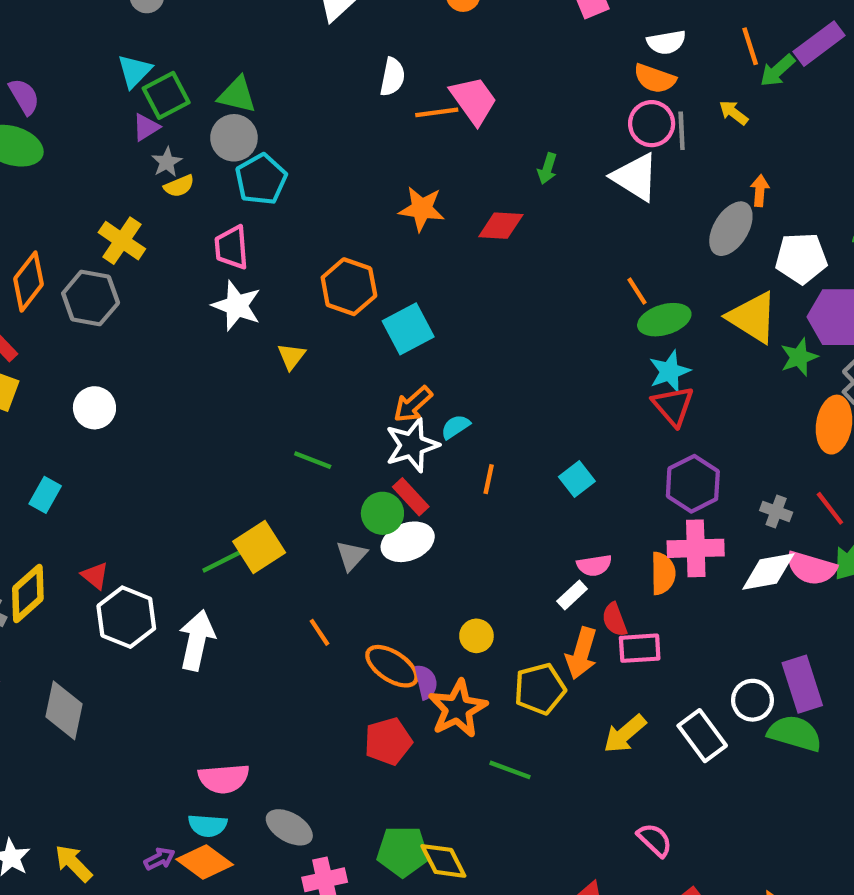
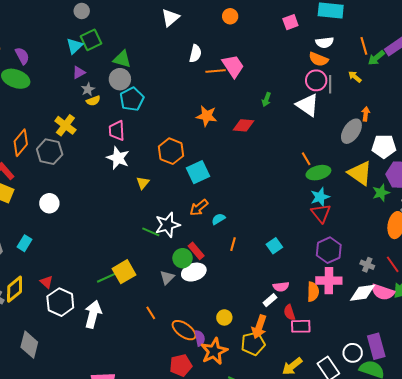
green square: (166, 95) -> (91, 40), moved
white star: (412, 445) -> (167, 225), moved
orange arrow: (581, 653) -> (259, 327), moved

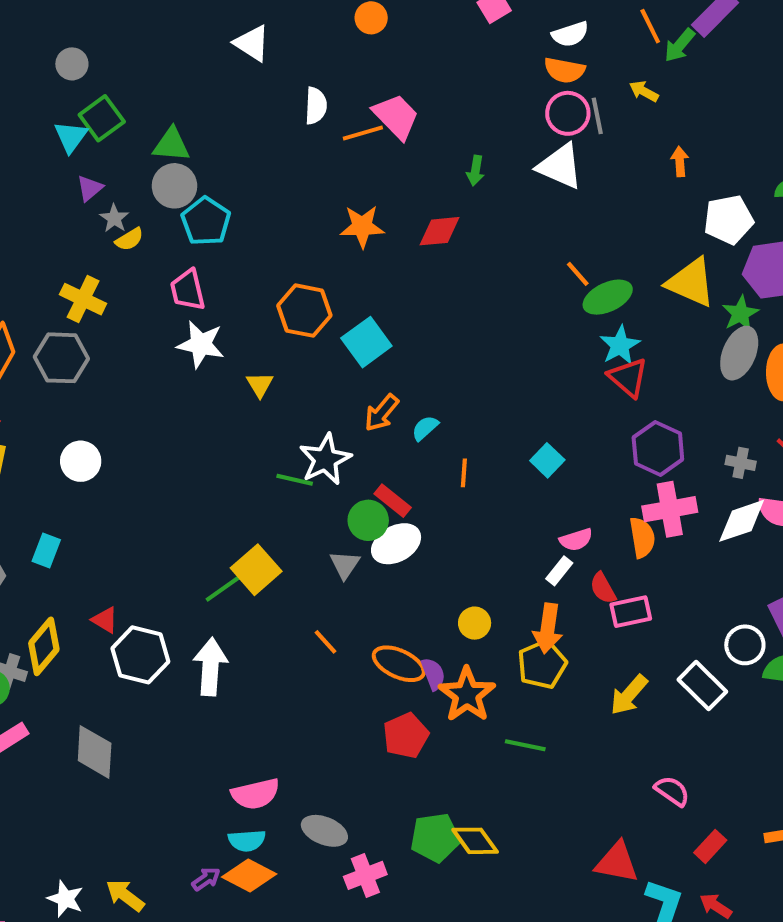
white triangle: (170, 18) -> (252, 43), turned -36
gray ellipse: (351, 131) -> (739, 353), moved

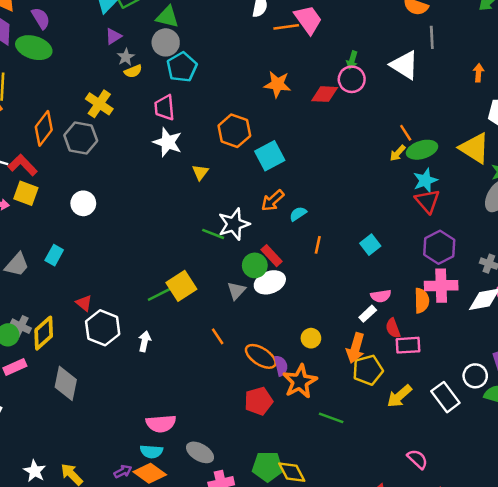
yellow arrow: (644, 91) -> (398, 153), moved, turned -84
pink circle: (568, 113) -> (352, 79), moved
yellow diamond: (44, 646) -> (44, 333), moved
yellow pentagon: (542, 664) -> (368, 370), moved
white arrow: (210, 667) -> (145, 341), size x0.6

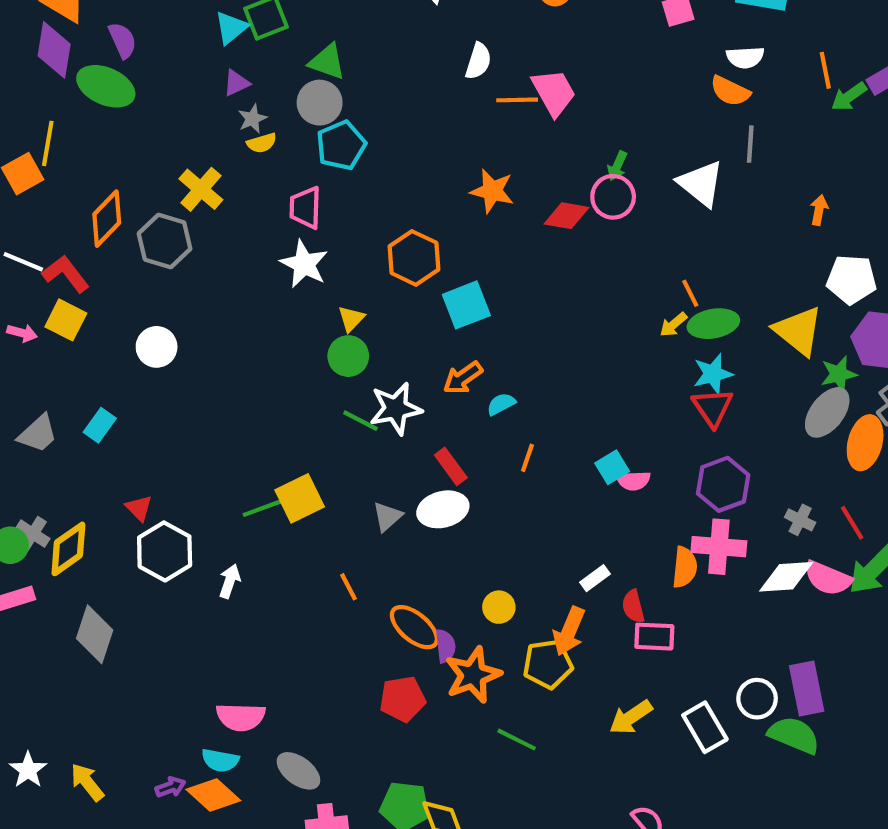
green circle: (255, 265) -> (348, 356), moved
pink semicircle: (381, 296) -> (633, 481), moved
yellow pentagon: (368, 370) -> (548, 664), moved

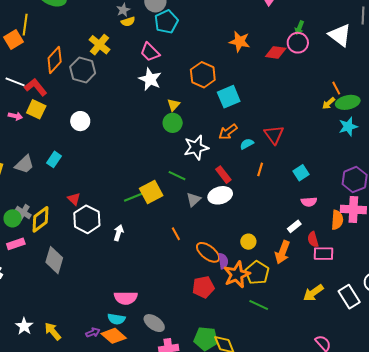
pink trapezoid: (305, 208) -> (150, 52), turned -45
red triangle: (713, 407) -> (274, 135), moved
green line: (360, 421) -> (177, 176), moved
pink semicircle: (633, 481) -> (309, 202), moved
yellow pentagon: (548, 664) -> (257, 273), moved, turned -30

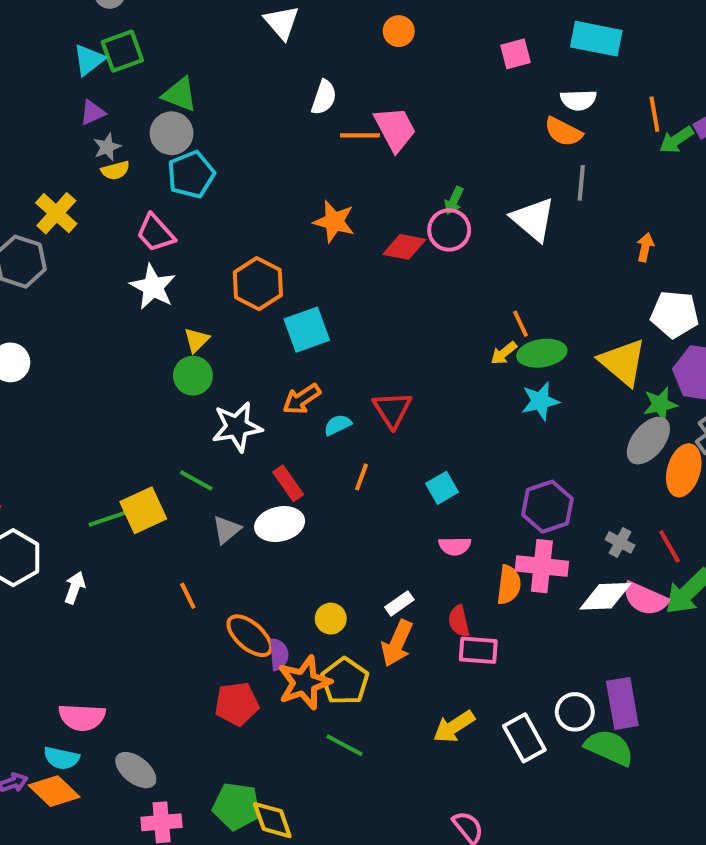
white rectangle: (294, 226) -> (399, 603), moved

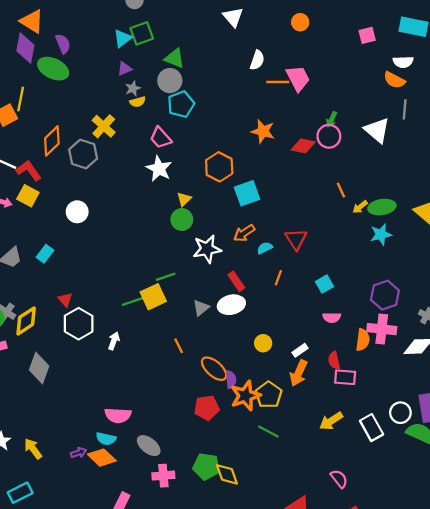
orange line: (521, 324) -> (341, 190), moved
green line: (196, 481) -> (166, 277), moved, turned -48
yellow circle: (331, 619) -> (263, 343), moved

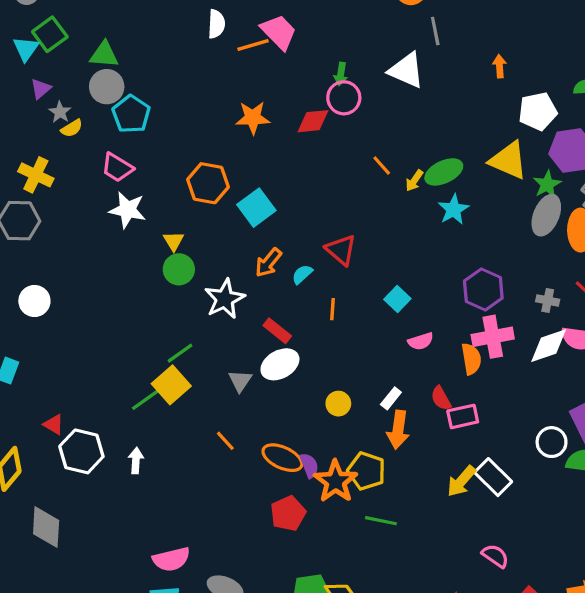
white rectangle: (372, 428) -> (493, 477), moved

